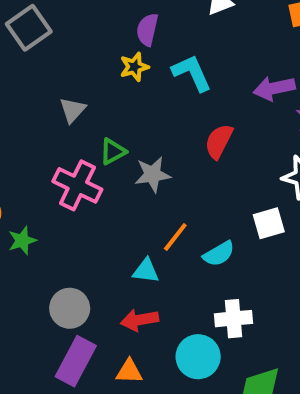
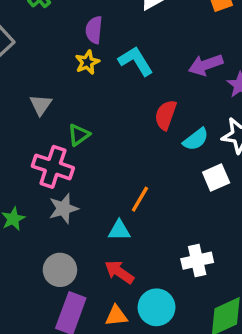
gray star: (153, 174) -> (63, 209), moved
cyan semicircle: (219, 254) -> (196, 139), moved
red arrow: (140, 320) -> (119, 272), turned 52
cyan circle: (198, 357) -> (157, 307), moved

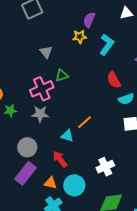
cyan L-shape: (136, 61) -> (107, 45), turned 50
gray triangle: (41, 105) -> (46, 52), turned -32
red semicircle: (166, 115) -> (114, 80), turned -66
pink cross: (53, 167) -> (42, 89), turned 30
white cross: (197, 261) -> (105, 167), turned -30

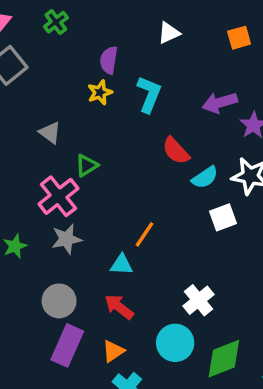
orange triangle: (50, 183) -> (113, 351), turned -32
cyan circle: (74, 185) -> (175, 343), moved

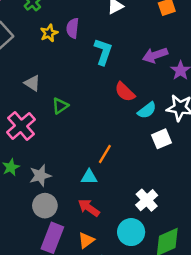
yellow star: (100, 92) -> (49, 33), moved
pink cross: (58, 196) -> (21, 126), moved
gray star: (66, 239) -> (40, 176), moved

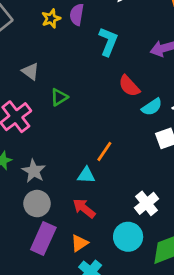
gray star: (40, 176) -> (34, 171), turned -30

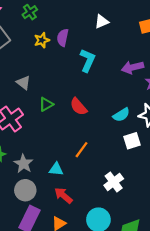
red semicircle: (129, 86) -> (79, 107), moved
cyan triangle: (86, 175) -> (56, 169), moved
white cross: (147, 203) -> (114, 182), moved

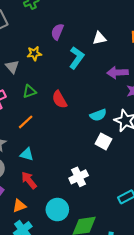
white triangle: (102, 22) -> (99, 38), moved
yellow star: (42, 40) -> (34, 53), moved
white square: (132, 141) -> (103, 141), turned 35
orange line: (81, 150) -> (26, 122), moved

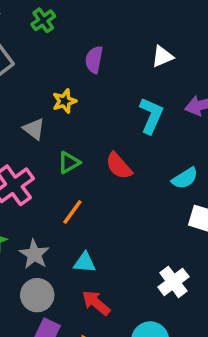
cyan L-shape: (77, 58) -> (151, 115), moved

